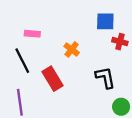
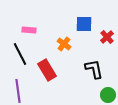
blue square: (105, 21) -> (84, 24), moved
red cross: (120, 42) -> (107, 37), turned 32

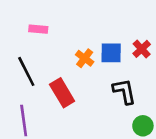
blue square: (84, 24) -> (111, 53), moved
pink rectangle: (29, 30) -> (38, 29), moved

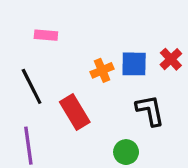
orange cross: (85, 58) -> (102, 70), turned 30
green circle: (143, 126) -> (126, 152), moved

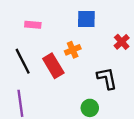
blue square: (134, 64) -> (86, 19), moved
red rectangle: (75, 112) -> (53, 66), moved

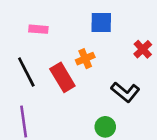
black L-shape: (107, 78) -> (125, 92), turned 140

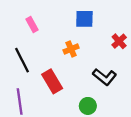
pink rectangle: (38, 29) -> (32, 24), turned 56
red rectangle: (62, 77) -> (52, 81), moved

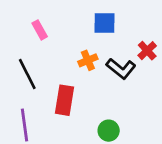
black L-shape: (105, 77) -> (121, 69), moved
red rectangle: (52, 81) -> (64, 100), turned 40

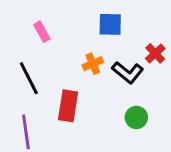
green circle: (109, 131) -> (136, 117), moved

